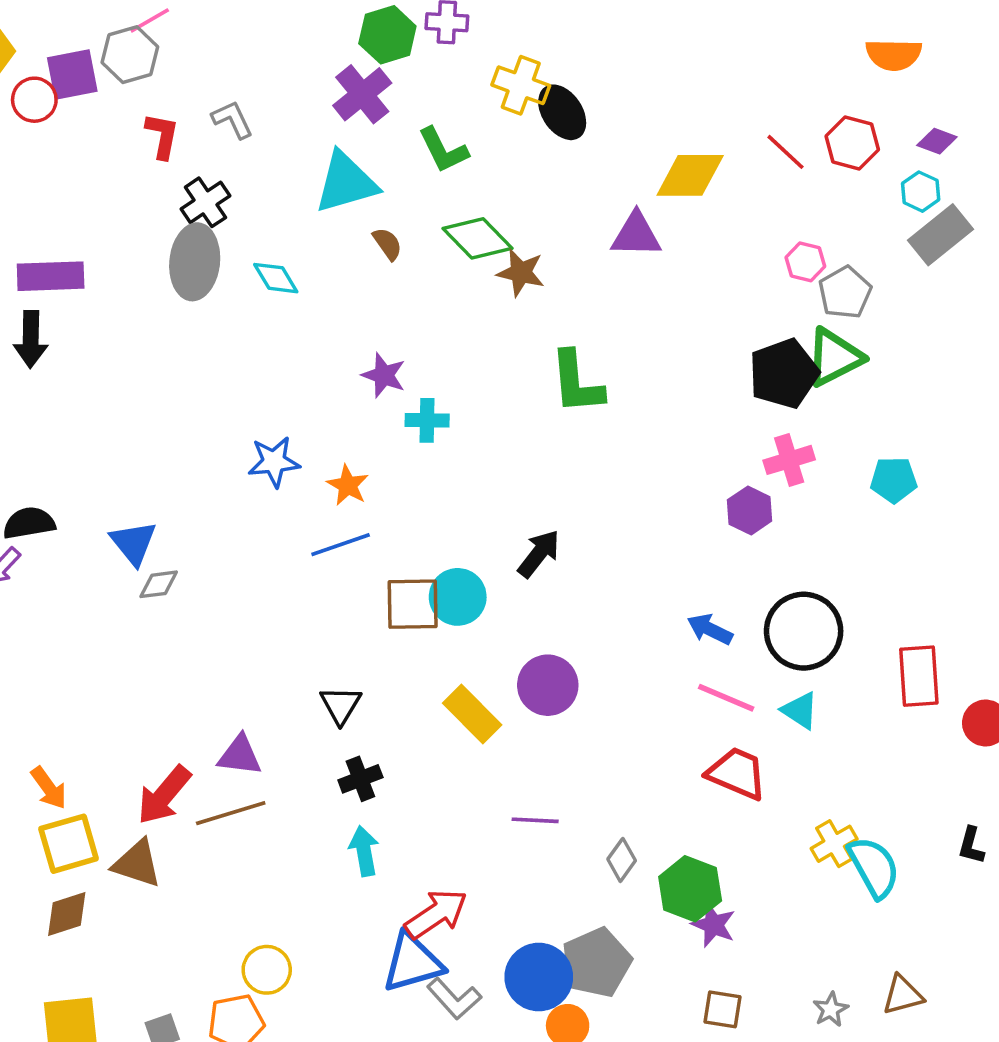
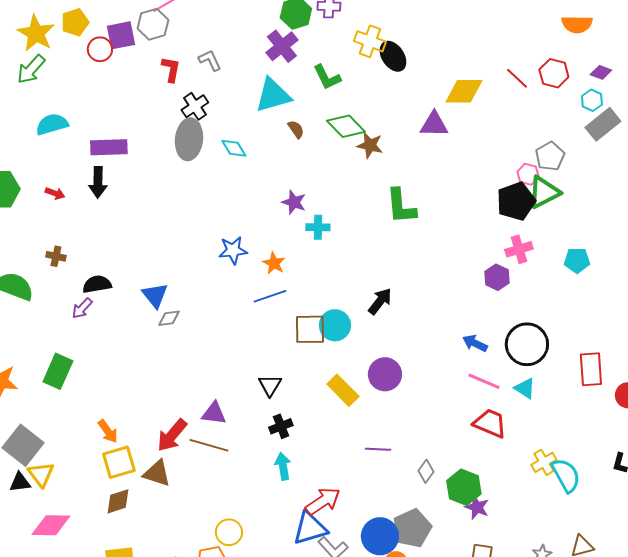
pink hexagon: (805, 262) -> (528, 174), moved
brown line: (231, 813) -> (209, 445), turned 33

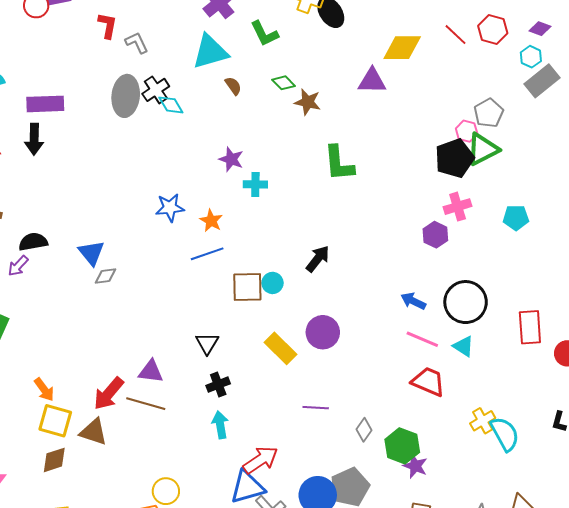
gray L-shape: (210, 60) -> (137, 43), moved
black cross: (195, 106) -> (156, 90), moved
green diamond: (346, 126) -> (284, 83), size x0.6
cyan circle: (335, 325) -> (272, 283), size x0.7
yellow square: (119, 462) -> (55, 421), turned 32

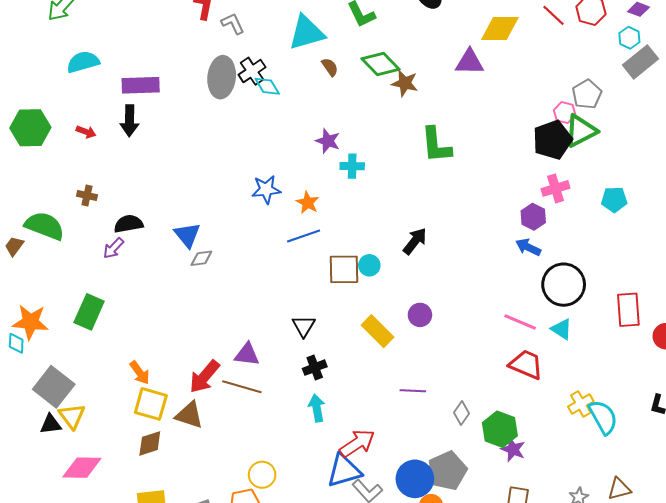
green diamond: (284, 83) -> (380, 64), size x1.6
blue arrow: (413, 301) -> (528, 247), moved
purple circle: (323, 332) -> (420, 315), size x0.7

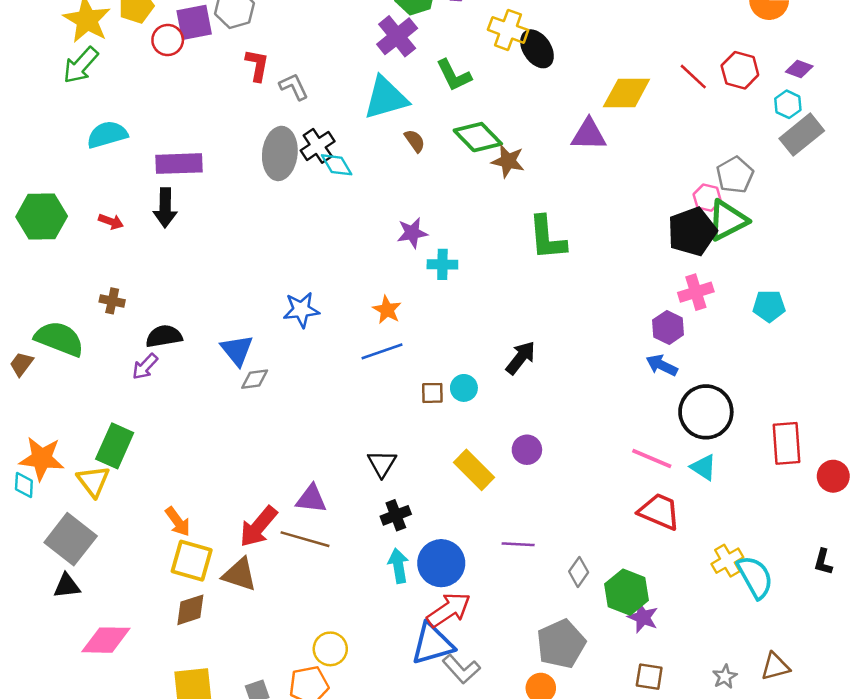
purple star: (328, 141) -> (412, 233), turned -30
blue star: (266, 189) -> (301, 310), moved
brown square: (344, 269) -> (432, 393), size x0.6
yellow triangle: (72, 416) -> (93, 481), moved
blue circle: (415, 479) -> (441, 563), moved

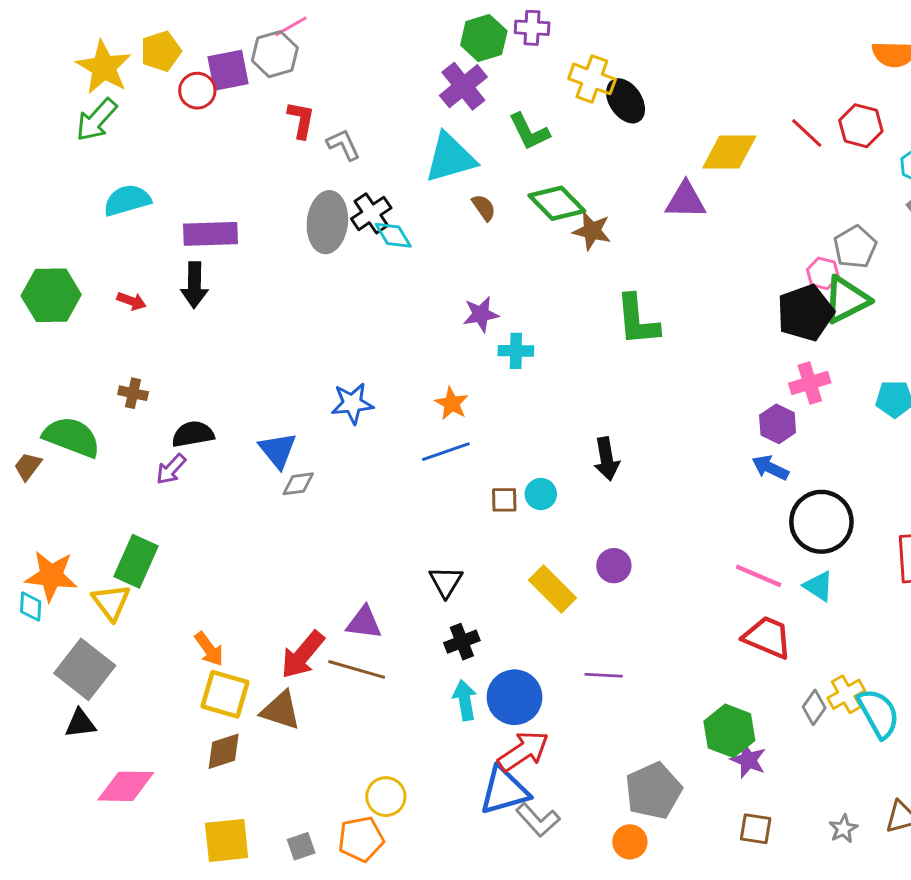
black arrow: (521, 358) -> (607, 459), turned 132
gray diamond: (579, 572) -> (814, 707), moved

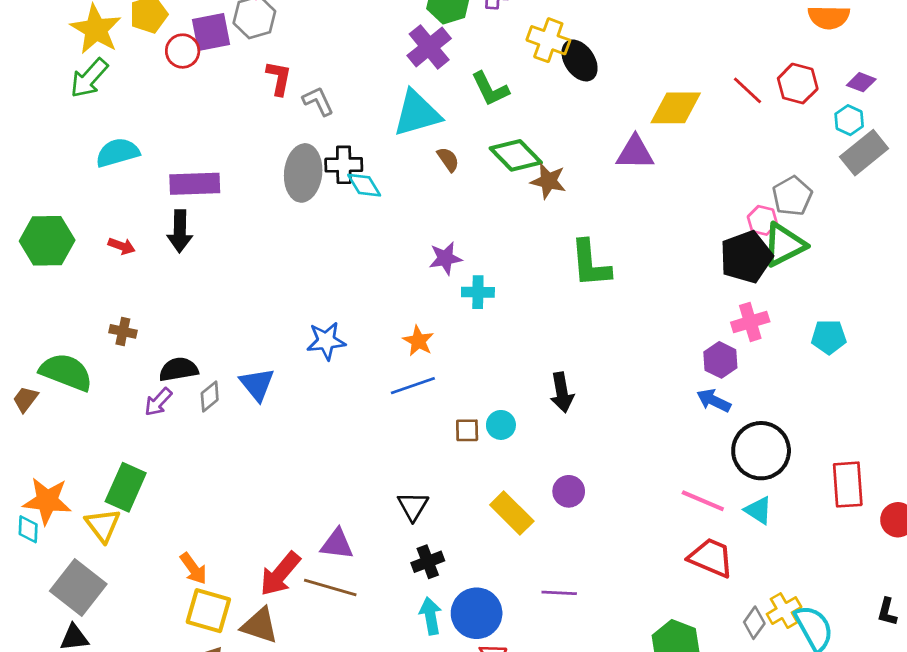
black cross: (371, 213) -> (344, 165), turned 33
gray diamond: (298, 484) -> (210, 396), moved, turned -32

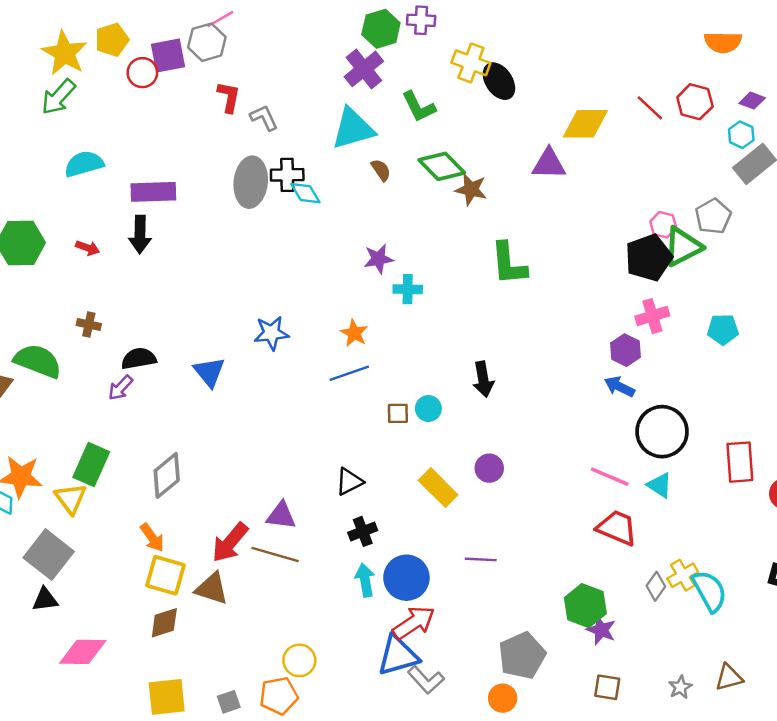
gray pentagon: (792, 196) -> (713, 216), moved
gray diamond: (210, 396) -> (167, 475), moved, size x1.6
black triangle: (413, 506) -> (349, 482), turned 32

